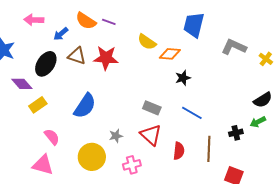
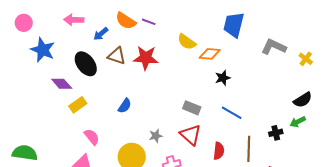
black ellipse: (46, 64) -> (86, 64), turned -70
blue semicircle: (85, 106) -> (125, 106), size x0.6

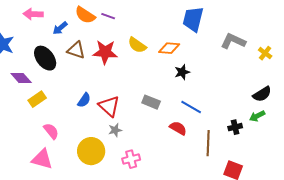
yellow semicircle: (187, 42) -> (137, 45), moved
red triangle: (191, 135) -> (109, 106), moved
red semicircle: (219, 151) -> (178, 128), moved, turned -66

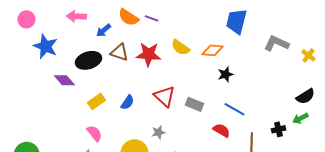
black ellipse: (45, 58) -> (88, 60), turned -70
yellow rectangle: (37, 99) -> (96, 101), moved
red triangle: (109, 106) -> (164, 96), moved

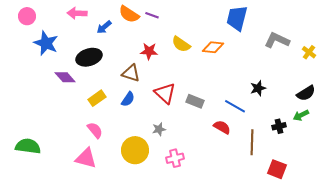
brown triangle: (119, 52) -> (131, 73), moved
red star: (148, 54) -> (149, 51), size x0.7
black star: (225, 74) -> (258, 88), moved

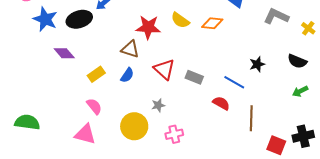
red star: (149, 51) -> (148, 27), size x1.4
black ellipse: (89, 57) -> (79, 19), moved
black semicircle: (306, 93) -> (297, 61), moved, turned 54
black cross: (279, 126) -> (303, 136), moved, size x1.5

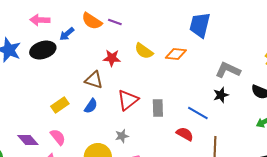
gray L-shape: (276, 16) -> (228, 70), moved
red star: (148, 27) -> (112, 58), size x0.7
purple diamond: (64, 53) -> (28, 140), moved
red triangle: (164, 69) -> (128, 100), turned 40
gray rectangle: (194, 77) -> (158, 108), turned 66

